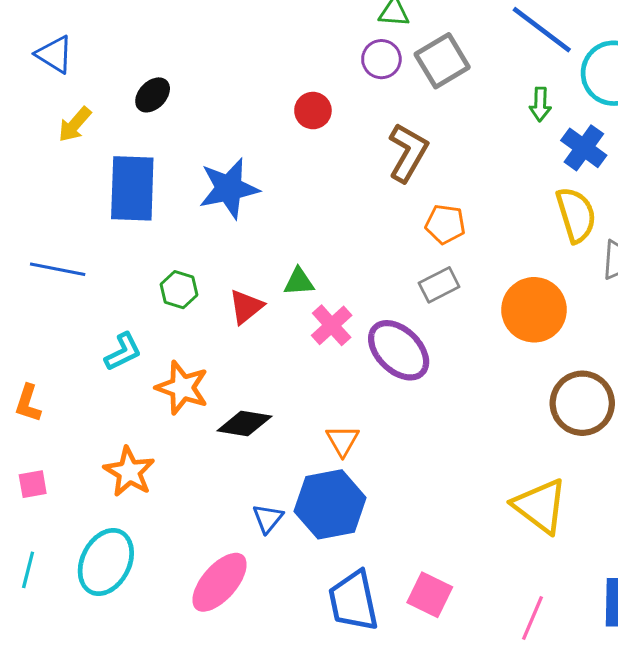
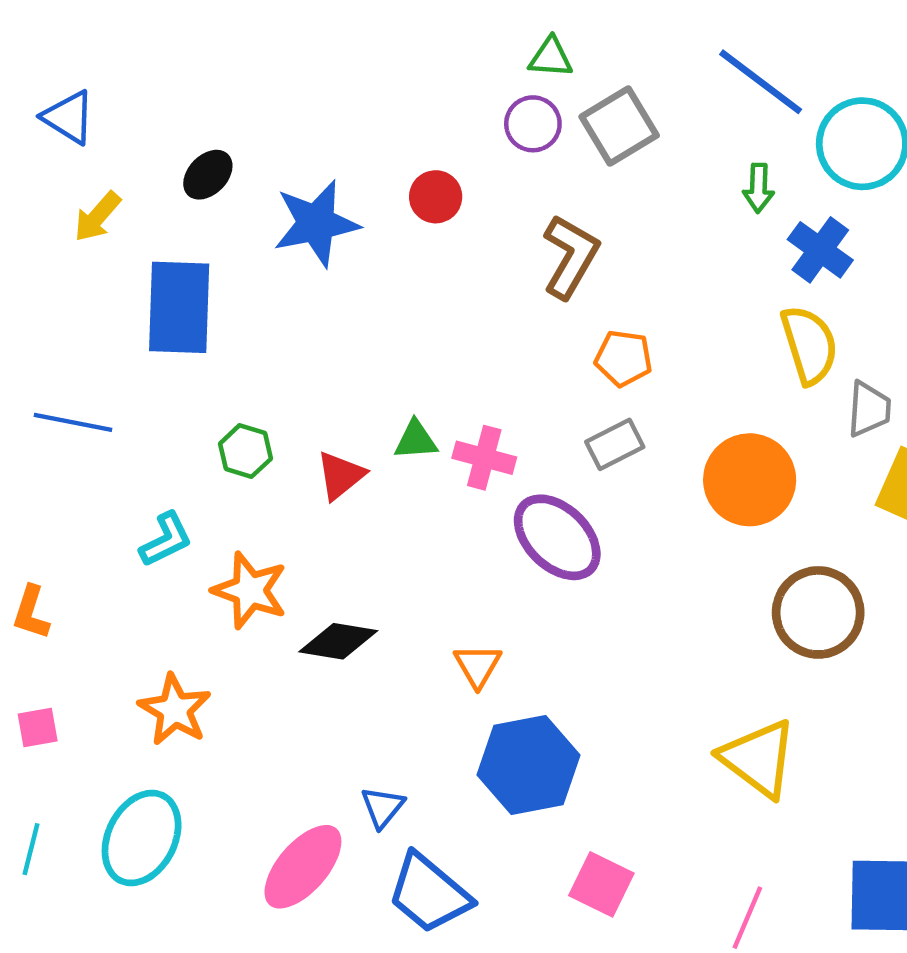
blue star: (229, 188) -> (316, 223), moved
pink cross: (332, 325) -> (484, 458), moved, turned -33
blue hexagon: (330, 504) -> (528, 765), moved
blue triangle: (268, 518) -> (383, 807), moved
blue trapezoid: (353, 601) -> (429, 893), moved, turned -38

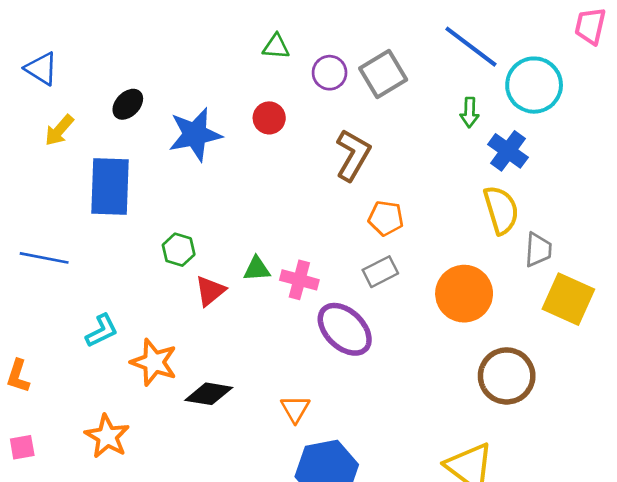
green triangle: (551, 57) -> (276, 47), moved
green hexagon: (245, 451) -> (179, 250), moved

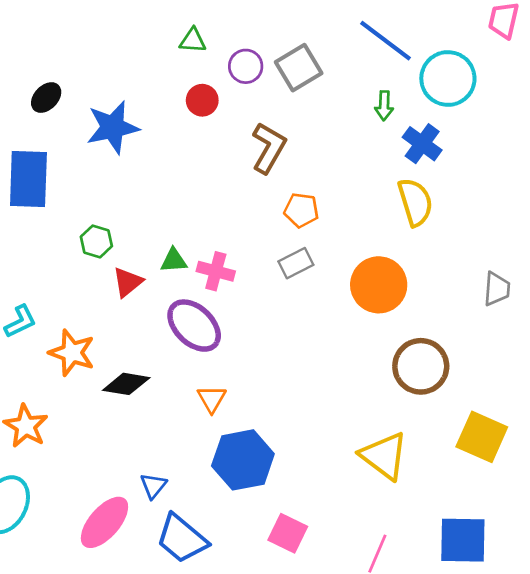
red circle: (269, 118) -> (202, 100), moved
gray trapezoid: (538, 250) -> (497, 289), moved
yellow square: (568, 299) -> (482, 437), moved
purple ellipse: (345, 329) -> (194, 326), moved

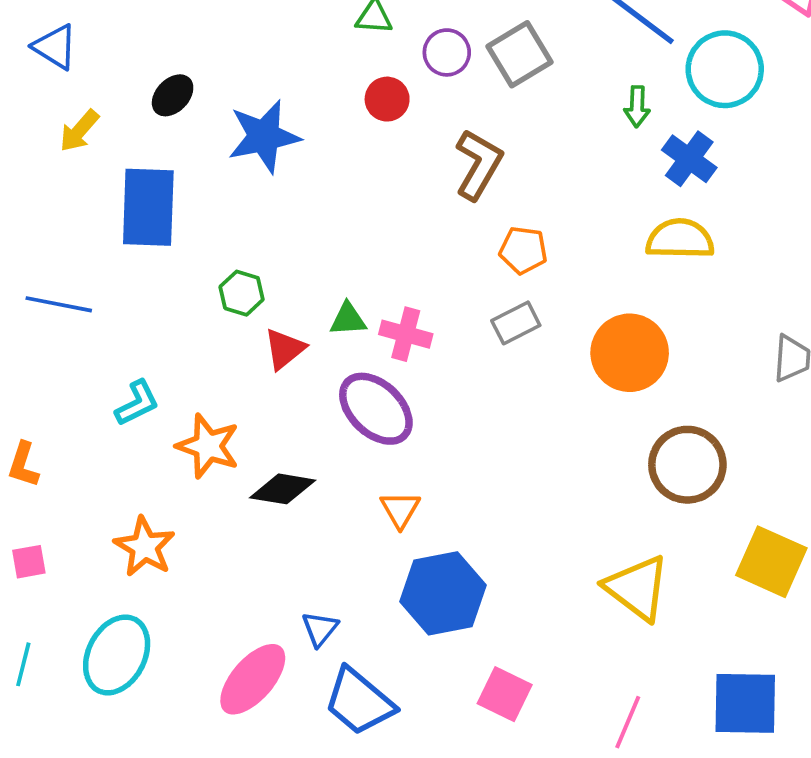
yellow semicircle: (415, 202) -> (680, 239), turned -72

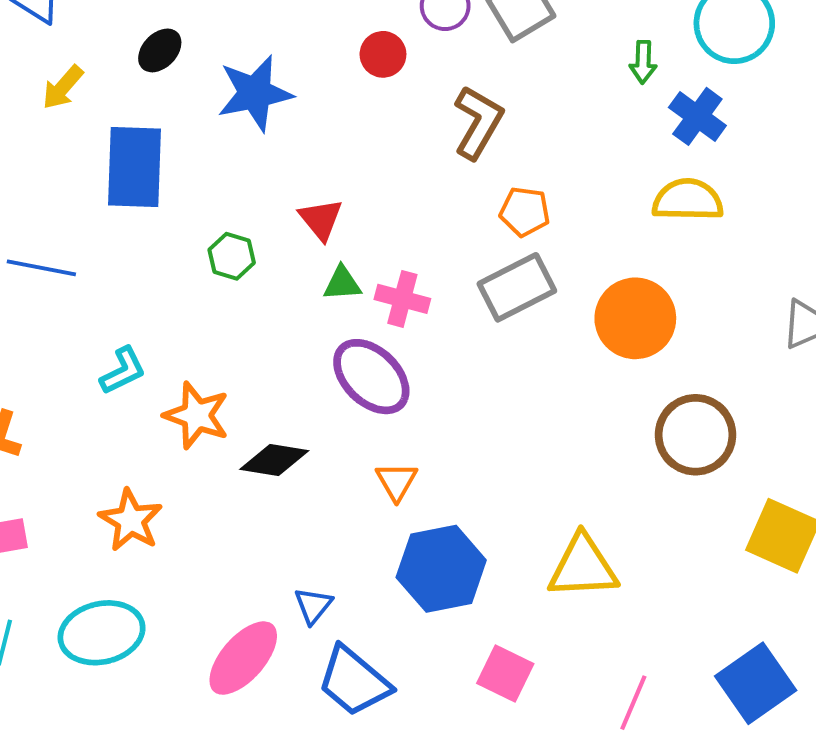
gray rectangle: (516, 323) -> (517, 287), size x1.5
red triangle: (284, 349) -> (321, 219), moved, turned -30
yellow triangle: (637, 588) -> (583, 567), moved, turned -40
cyan ellipse: (117, 655) -> (102, 633), turned 50
blue square: (745, 703) -> (756, 683), turned -36

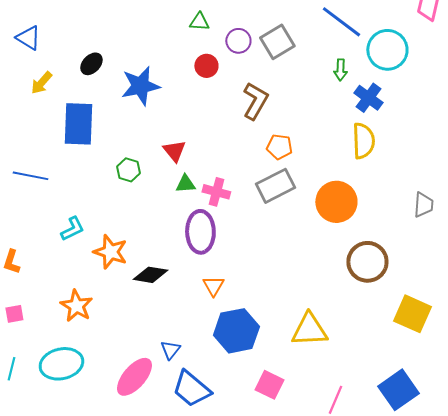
yellow semicircle: (688, 200) -> (363, 141), turned 87
purple ellipse: (371, 377) -> (200, 232), turned 45

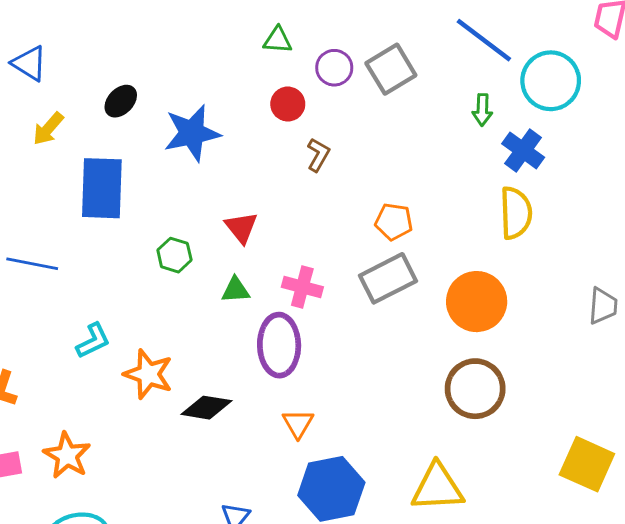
brown L-shape: (255, 101) -> (318, 155), moved, size x0.6
green triangle: (185, 184) -> (235, 290), moved
brown circle: (367, 262) -> (475, 389), moved
orange star: (76, 306) -> (67, 455), moved

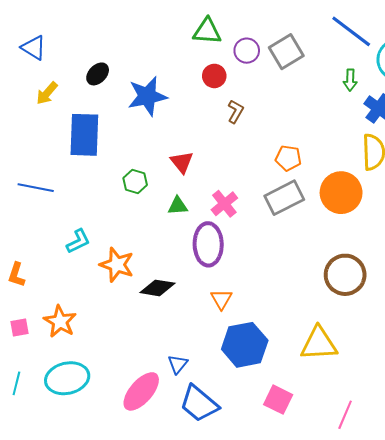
green triangle: (278, 40) -> (207, 31), size x1.4
pink cross: (302, 287) -> (224, 204), turned 36
orange circle: (477, 302) -> (341, 193), moved

